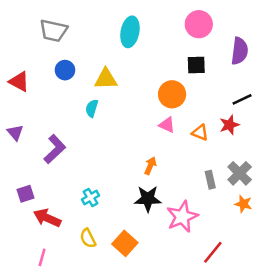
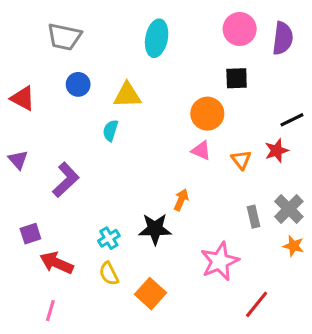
purple semicircle: (240, 51) -> (283, 38), moved
orange triangle: (200, 133) -> (241, 160), turned 30
black star: (148, 199) -> (155, 229), moved
yellow semicircle: (88, 238) -> (109, 274), moved

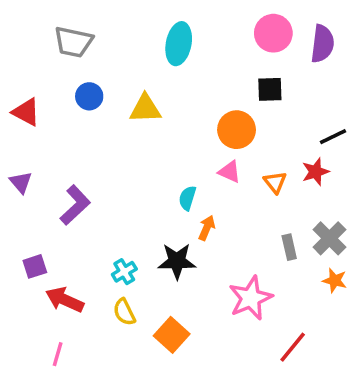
cyan semicircle: (110, 131) -> (187, 198), moved

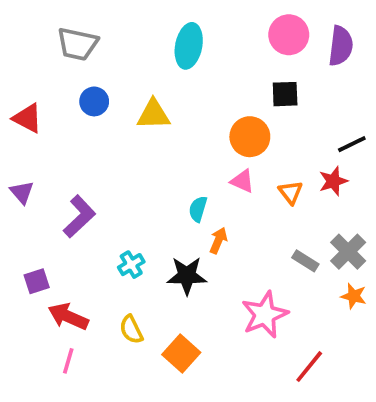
gray rectangle: (289, 247) -> (305, 261), turned -45
cyan cross: (124, 272) -> (131, 265), moved
pink line: (58, 354) -> (68, 361), moved

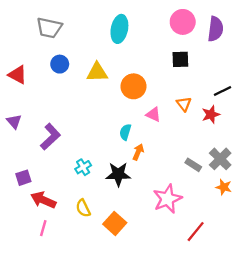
orange circle: (250, 137) -> (133, 86), moved
orange triangle: (291, 192) -> (184, 104), moved

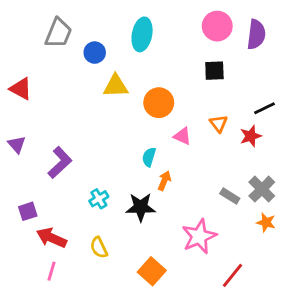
gray trapezoid: (49, 28) -> (58, 33), turned -80
blue circle: (60, 64) -> (95, 53), moved
orange square: (115, 223) -> (152, 271), moved

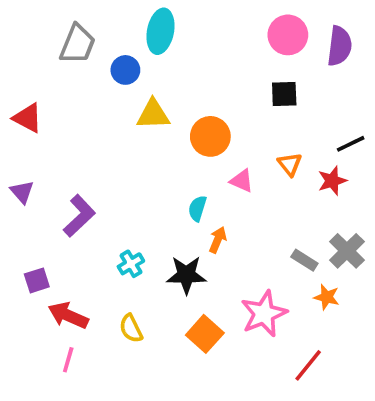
cyan ellipse: (142, 34) -> (160, 31), moved
orange star: (266, 222) -> (327, 297), moved
orange square: (152, 271) -> (205, 334), moved

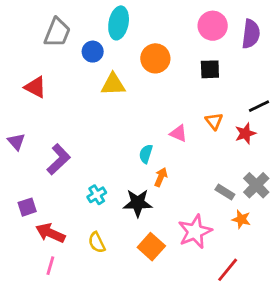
red triangle: (28, 118) -> (35, 87), moved
orange circle: (210, 136) -> (155, 58), moved

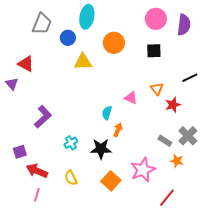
red star: (245, 133) -> (173, 105), moved
purple triangle: (16, 142) -> (12, 84), moved

